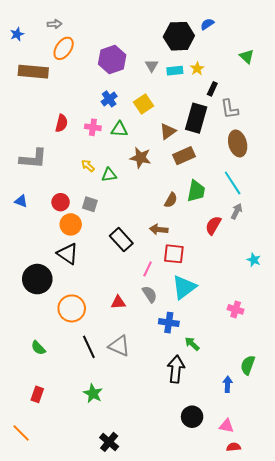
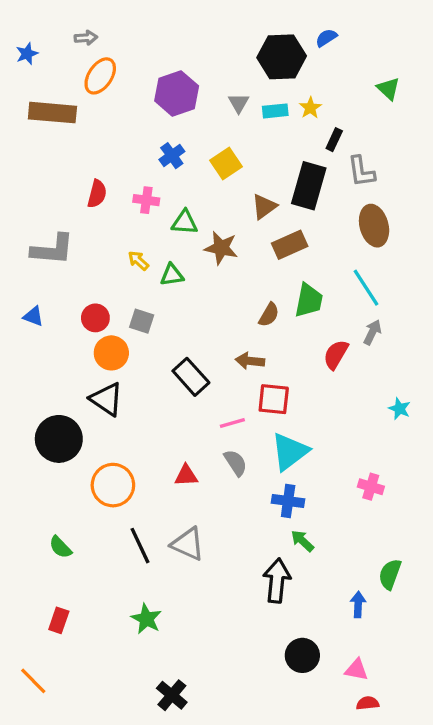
green triangle: (119, 129) -> (185, 222), moved
pink line: (148, 269) -> (232, 423), turned 49
blue cross: (169, 323) -> (288, 501), moved

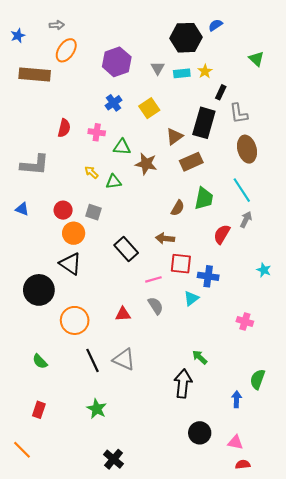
cyan triangle: (290, 452) -> (191, 298), size x0.6
blue cross: (288, 501) -> (208, 276), moved

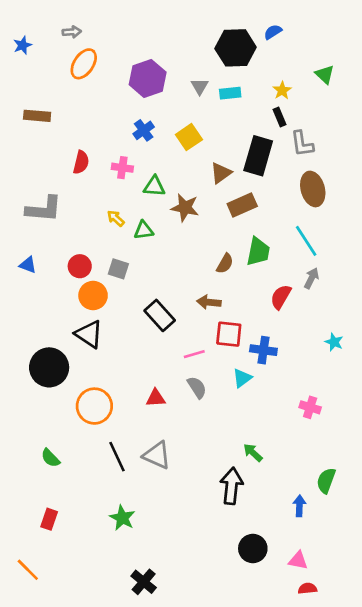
yellow star: (205, 71) -> (282, 90), moved
brown rectangle: (35, 74) -> (37, 116), moved, size x0.7
black rectangle: (221, 92) -> (279, 117), turned -48

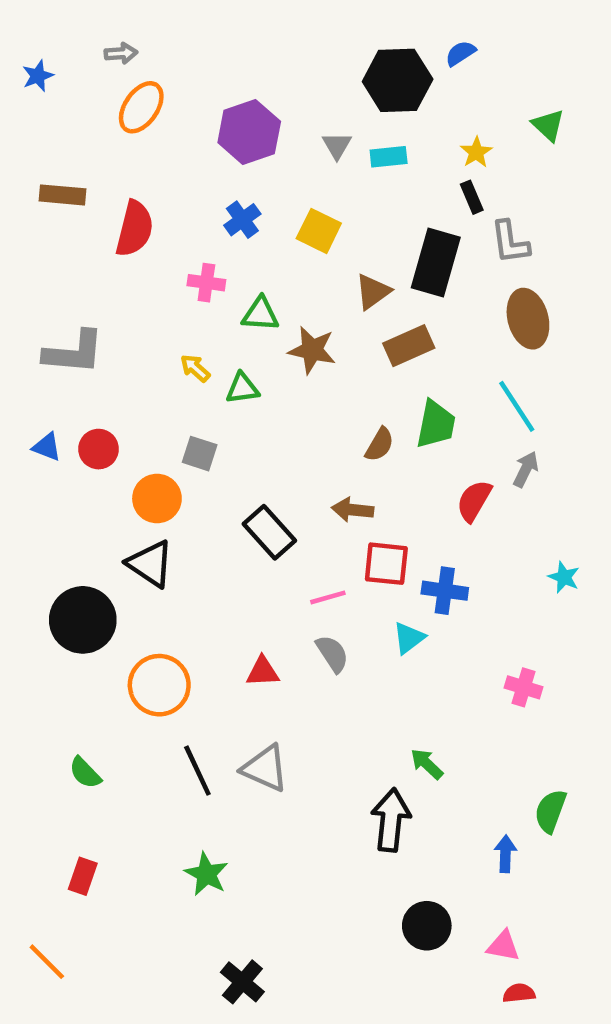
yellow square: (189, 137) -> (319, 231), turned -30
red semicircle: (81, 162) -> (134, 229), moved, size x1.4
red circle: (80, 266) -> (99, 449), moved

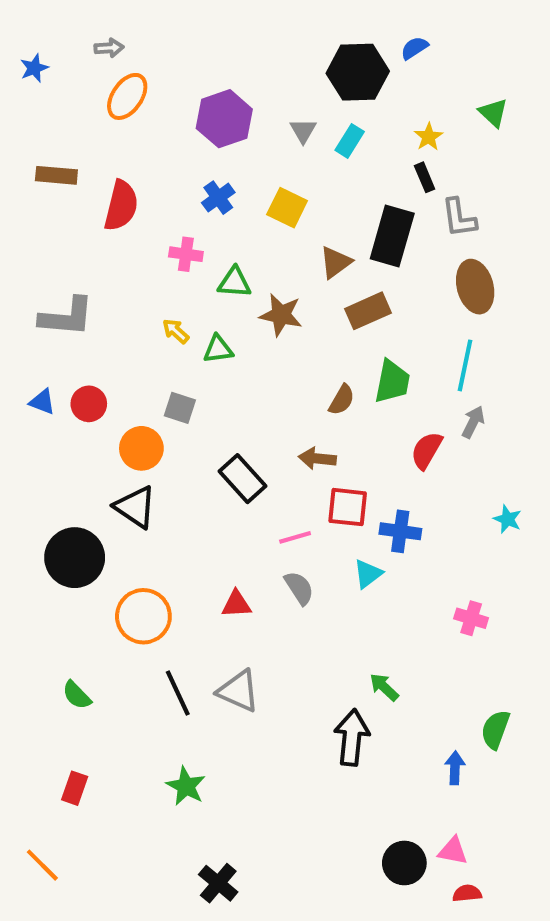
cyan rectangle: (389, 157) -> (350, 141), turned -52
cyan line: (517, 406) -> (465, 365), turned 45
black circle: (427, 926) -> (404, 863), moved

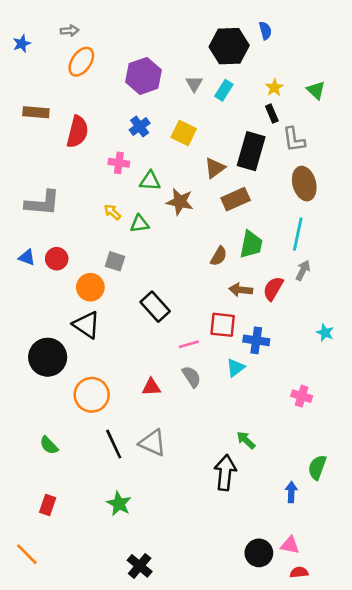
blue semicircle: (414, 48) -> (265, 31), turned 108
green triangle: (493, 113) -> (316, 90), moved
brown arrow: (317, 458) -> (241, 290), moved

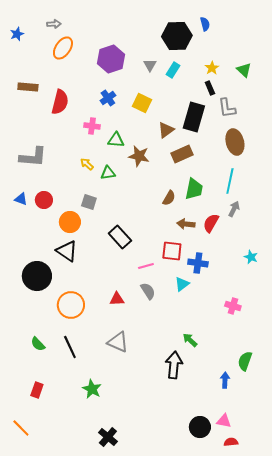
black line: (114, 444) -> (70, 347), moved

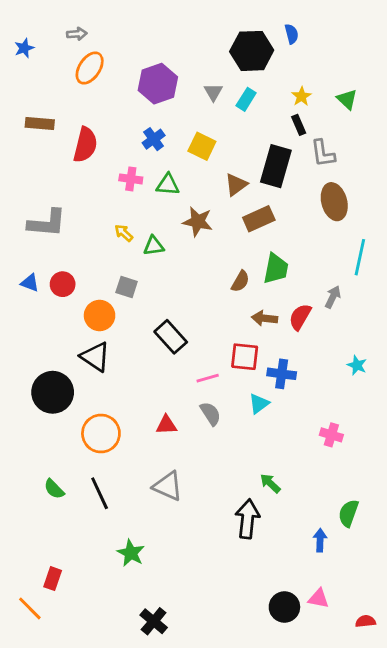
green triangle: (116, 140) -> (168, 185), moved
cyan line: (230, 181) -> (360, 257), moved
red rectangle: (37, 390) -> (53, 579), moved
red semicircle: (231, 442) -> (366, 621), moved

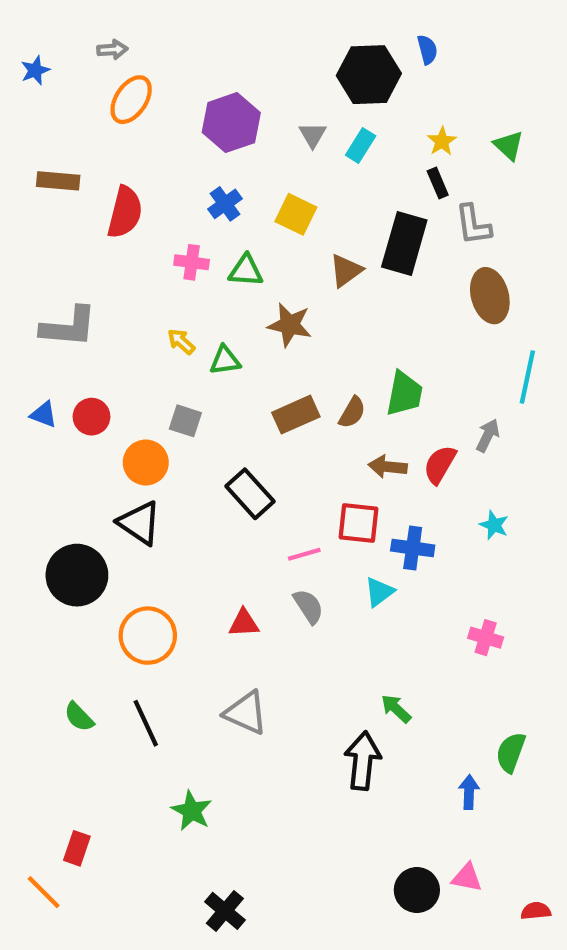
brown rectangle: (259, 219) -> (296, 415), moved
cyan star: (357, 365) -> (494, 525), moved

